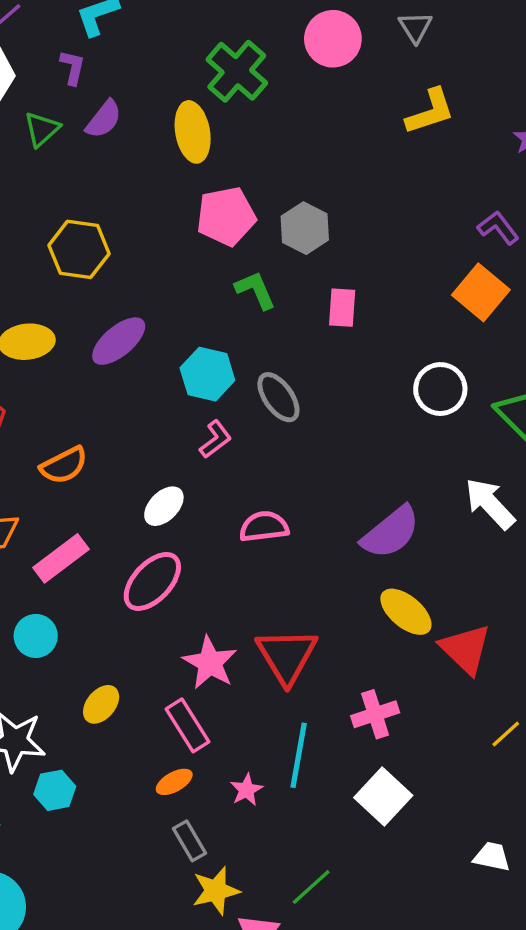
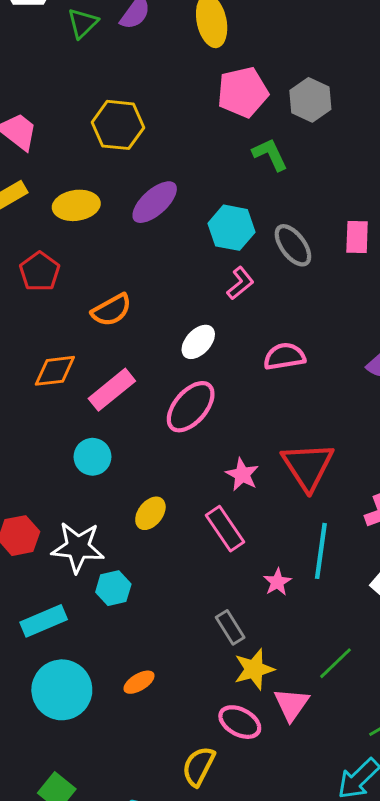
pink rectangle: (342, 308) -> (357, 237), moved
pink star: (210, 663) -> (242, 474), size x0.7
orange ellipse: (174, 782) -> (139, 682), moved

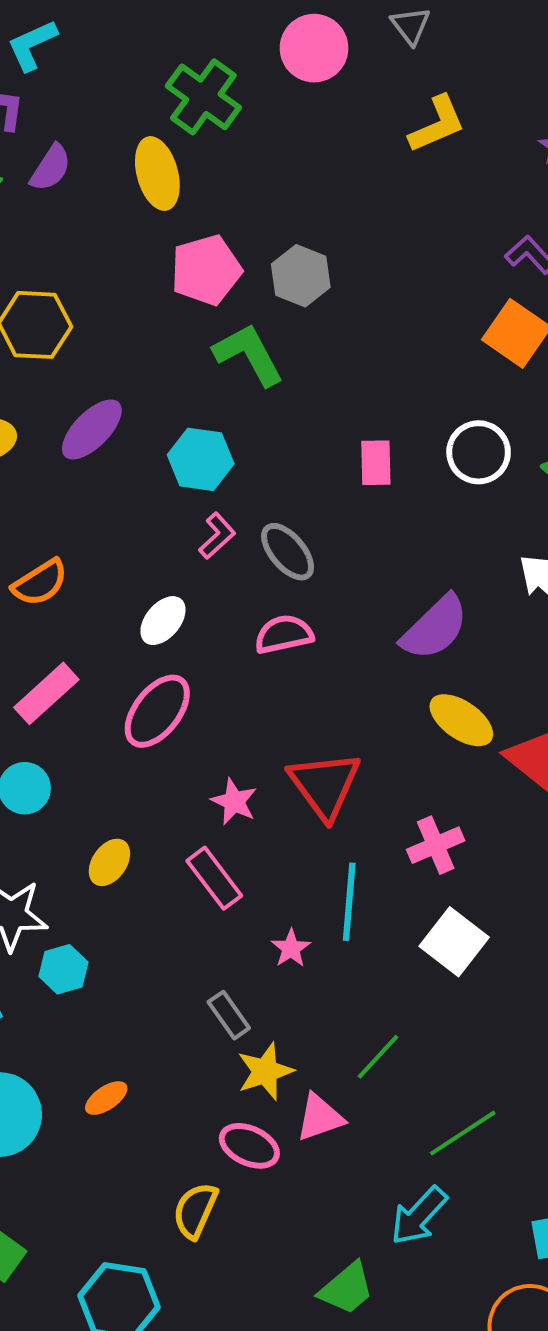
green L-shape: (270, 154) -> (249, 354), size x1.4
gray ellipse: (293, 245) -> (288, 552), moved
pink triangle: (291, 704) -> (320, 1117), turned 39

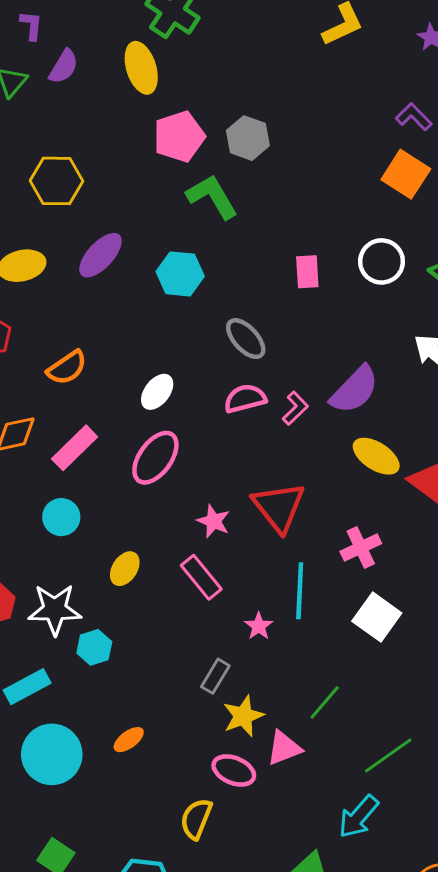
pink L-shape: (217, 536) -> (295, 408), moved
gray rectangle: (229, 1015) -> (215, 676), turned 68

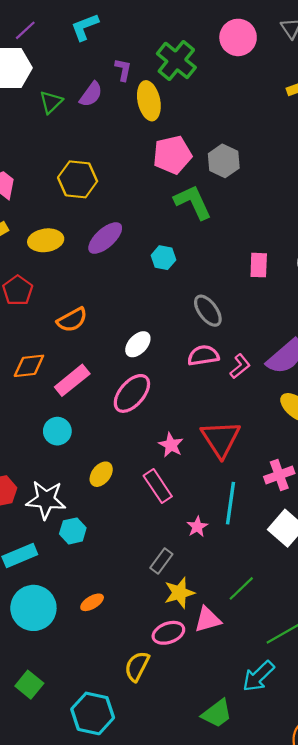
purple L-shape: (31, 25) -> (123, 70), moved
cyan hexagon: (180, 274) -> (163, 258), size x0.7
pink ellipse: (234, 770) -> (168, 633), turned -48

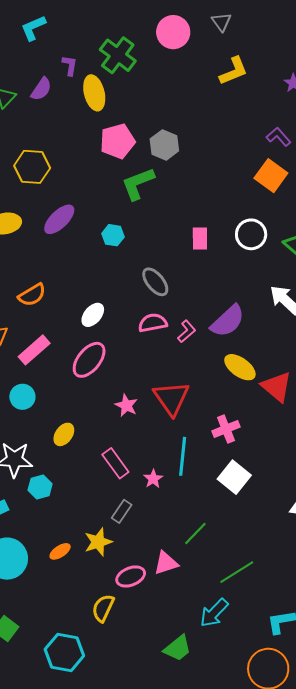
green L-shape: (193, 202) -> (138, 184), turned -84
pink rectangle: (158, 486) -> (115, 463), moved
yellow star: (179, 593) -> (98, 542), moved

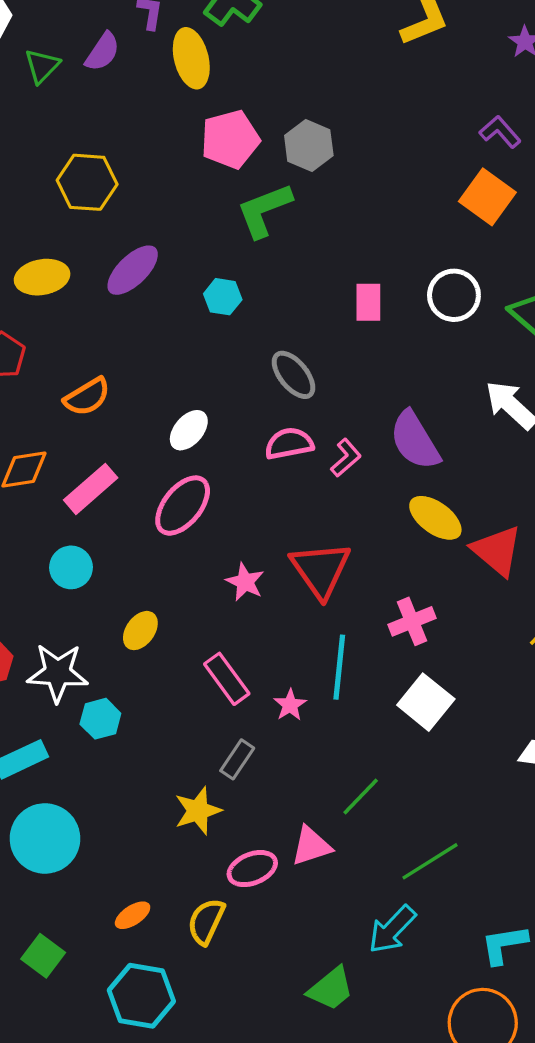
purple semicircle: (228, 321) -> (415, 440), turned 102
orange ellipse: (60, 551) -> (133, 915), moved

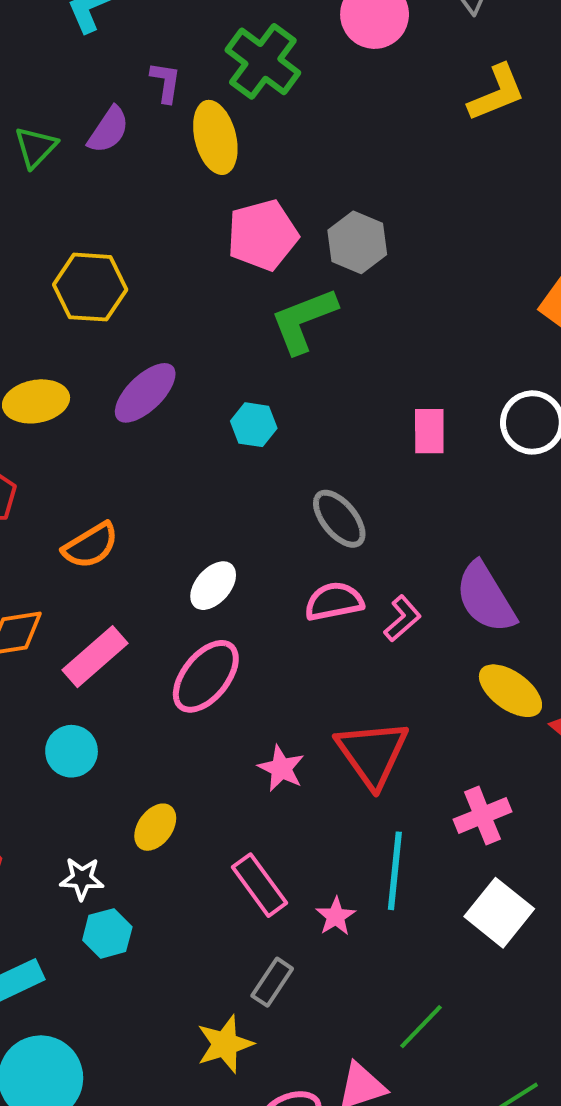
white star: (58, 673) -> (82, 879), moved, size x0.6

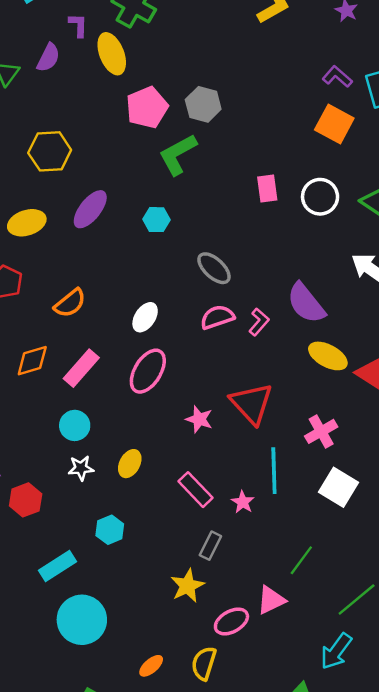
pink rectangle: (429, 431) -> (267, 188), moved
white star: (82, 879) -> (81, 468), moved

